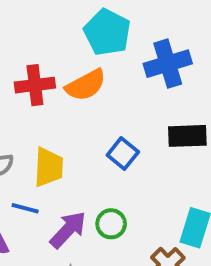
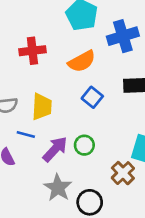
orange semicircle: (86, 85) -> (82, 61), moved

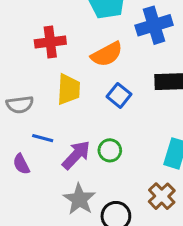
yellow trapezoid: (42, 107) -> (69, 89), moved
brown cross: (123, 173) -> (162, 196), moved

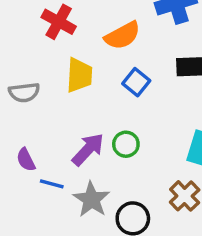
red cross: (50, 42) -> (59, 22), turned 36
blue line: (43, 138) -> (52, 184), moved

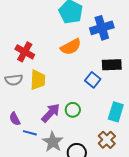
red cross: (59, 22) -> (25, 52), moved
yellow trapezoid: (79, 75) -> (38, 80), moved
blue square: (136, 82) -> (93, 80), moved

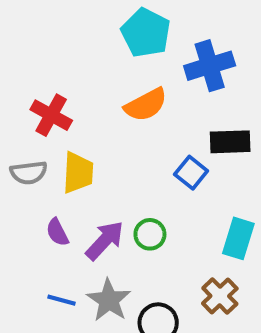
purple semicircle: (15, 119) -> (57, 232), moved
blue line: (30, 133) -> (62, 300), moved

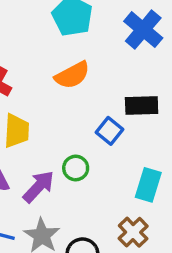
blue cross: (210, 66) -> (143, 30), moved, turned -33
green circle: (150, 234) -> (76, 168), moved

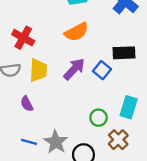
green circle: (76, 168) -> (99, 118), moved
purple arrow: (39, 187) -> (74, 69), moved

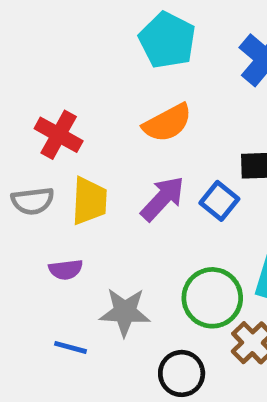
purple semicircle: (27, 104) -> (66, 269), turned -70
green circle: (99, 118) -> (212, 298), size x1.6
gray star: (56, 142) -> (125, 312), moved, turned -30

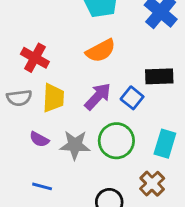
purple semicircle: (66, 269) -> (39, 139), turned 36
green circle: (212, 298) -> (116, 141), moved
gray star: (125, 312) -> (75, 145), moved

